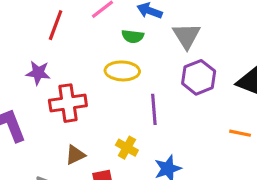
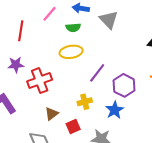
purple hexagon: (199, 77) -> (124, 85), moved
purple line: (154, 109) -> (97, 73), turned 54
yellow cross: (127, 148) -> (85, 102), turned -32

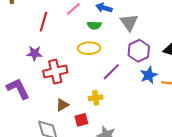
purple hexagon: (124, 85) -> (139, 51), moved
blue star: (115, 110) -> (149, 75), moved

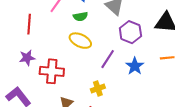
yellow ellipse: (89, 48) -> (80, 41), turned 40
red cross: (55, 72) -> (52, 71), turned 30
blue star: (149, 75) -> (135, 66), moved

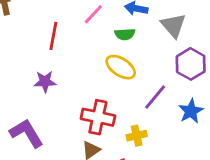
red cross: (52, 71) -> (98, 117), moved

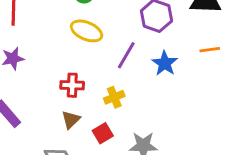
red cross: (98, 117) -> (72, 85), size x0.7

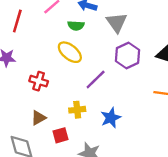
blue star: (165, 63) -> (111, 118), moved
red cross: (72, 85) -> (39, 81), moved

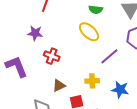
red cross: (39, 81) -> (52, 56), moved
blue star: (111, 118) -> (120, 90), turned 30

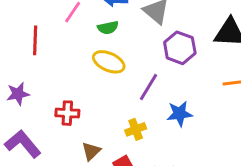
purple star: (35, 33) -> (18, 94), moved
blue star: (120, 90) -> (179, 114), moved

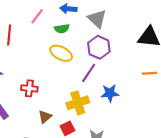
purple hexagon: (180, 48) -> (99, 47), moved
yellow cross: (136, 129) -> (78, 103), size x1.5

